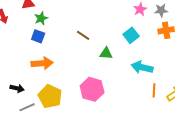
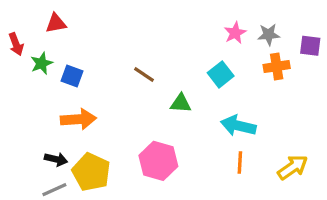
green star: (41, 18) -> (42, 63), moved
black arrow: (17, 88) -> (56, 159), moved
orange line: (154, 90) -> (240, 162), moved

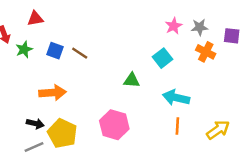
orange cross: (277, 66) -> (206, 52), turned 36
brown line: (144, 74) -> (80, 53), moved
blue square: (72, 76) -> (55, 51), moved

